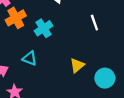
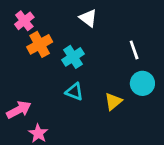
cyan triangle: (30, 58) -> (74, 92), moved
cyan circle: (105, 78) -> (142, 83), moved

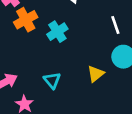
cyan triangle: (74, 92) -> (52, 80), moved, turned 30

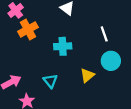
cyan cross: (57, 32) -> (63, 46), moved, turned 30

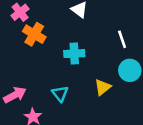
orange cross: (28, 29) -> (34, 34), turned -30

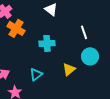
cyan triangle: (60, 94) -> (36, 74), turned 32

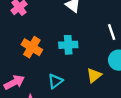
orange cross: (16, 28) -> (32, 47), moved

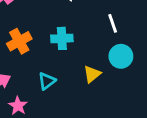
orange cross: (32, 47) -> (19, 41), turned 30

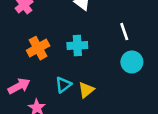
yellow triangle: (92, 74) -> (86, 90), moved

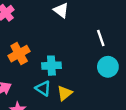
cyan cross: (77, 45) -> (51, 66), moved
cyan triangle: (63, 85) -> (43, 88), turned -49

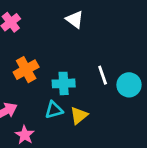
white line: (101, 38) -> (103, 75), moved
cyan triangle: (43, 88) -> (54, 110), turned -49

